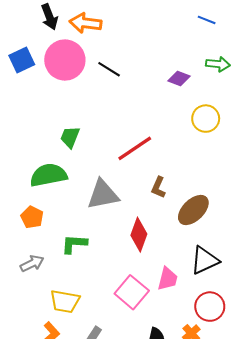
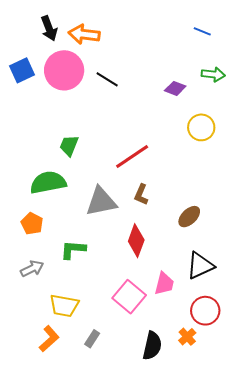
brown L-shape: (158, 187) -> (141, 195), moved
brown ellipse: (193, 210) -> (189, 217), size x0.7

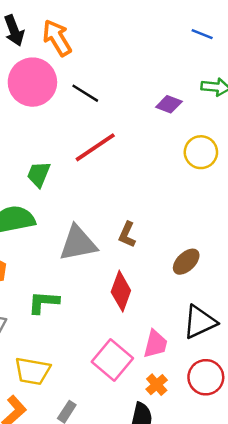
orange arrow: (84, 34) -> (57, 38), turned 52
red line: (132, 156) -> (95, 147), moved
orange cross: (187, 337) -> (157, 385), moved

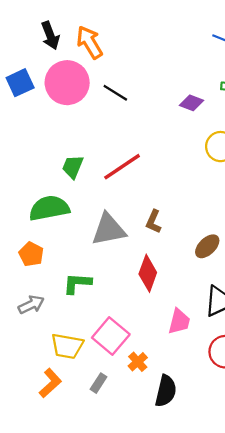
red line: (95, 147) -> (122, 167), moved
pink square: (112, 360) -> (111, 336), moved
orange cross: (157, 385) -> (138, 362), moved

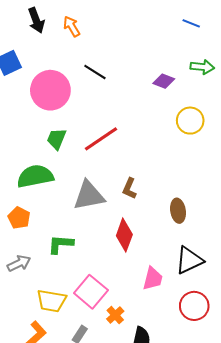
orange arrow: (90, 42) -> (72, 26), size x0.7
pink circle: (67, 83) -> (50, 90), moved
brown ellipse: (207, 246) -> (178, 211), turned -55

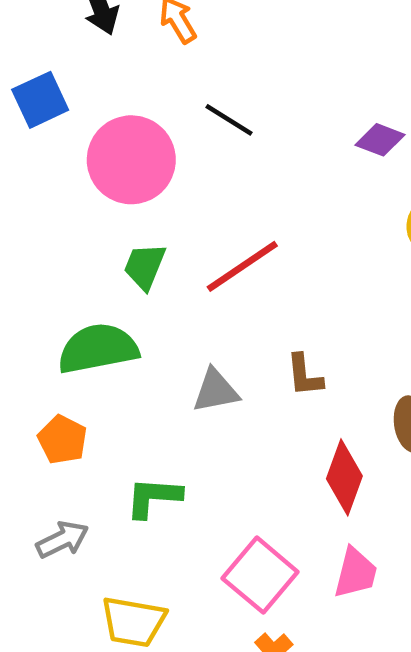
brown L-shape: (129, 188) -> (304, 375), turned -30
gray triangle: (89, 196) -> (216, 391), size x0.7
red diamond: (124, 235) -> (344, 477), moved
pink square: (91, 292) -> (260, 575), moved

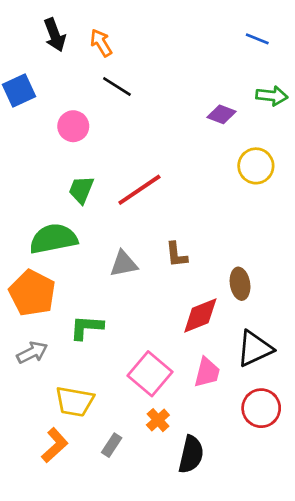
black line: (229, 120) -> (117, 87), moved
pink circle: (131, 160) -> (73, 126), size x0.6
orange pentagon: (62, 440) -> (32, 293), size x1.6
red diamond: (344, 477) -> (200, 315), turned 48

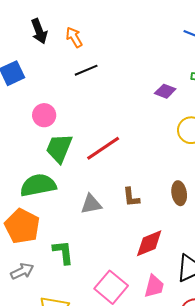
black line: (117, 87) -> (86, 70), turned -55
pink circle: (73, 126) -> (44, 115), moved
green trapezoid: (81, 190) -> (59, 148), size x1.4
brown ellipse: (240, 284) -> (179, 193), moved
green L-shape: (86, 327) -> (63, 252), turned 80

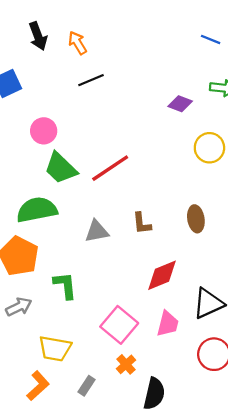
green trapezoid: (59, 148) -> (61, 168), turned -68

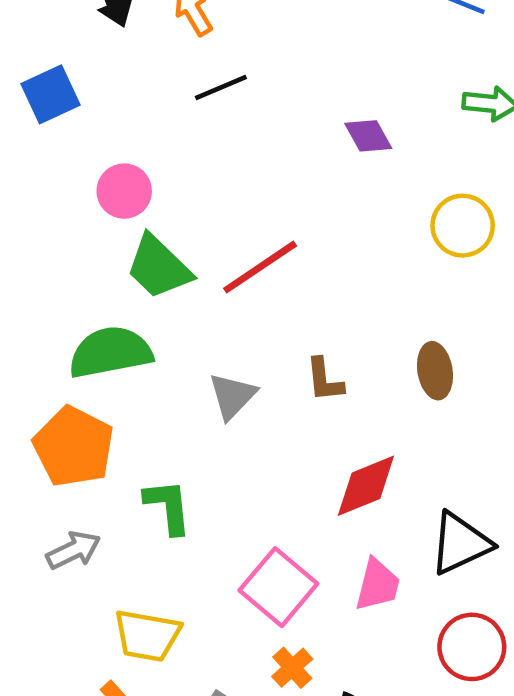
purple diamond: (180, 104) -> (368, 136), moved, turned 40
gray triangle: (97, 231) -> (232, 396), turned -35

